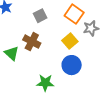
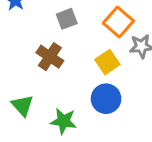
green triangle: (12, 53) -> (22, 105), moved

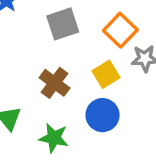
gray square: (67, 19) -> (63, 24), size x1.4
brown cross: (50, 57) -> (55, 83), moved

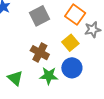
green star: (54, 138) -> (49, 76), moved

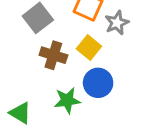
brown cross: (40, 53) -> (53, 55), moved

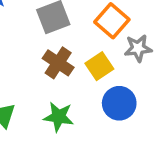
blue circle: (98, 83) -> (119, 103), moved

